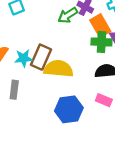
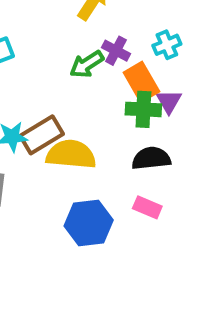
brown rectangle: (41, 57) -> (42, 135), turned 35

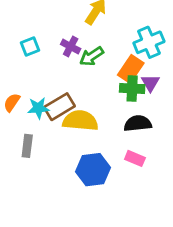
cyan cross: (167, 45) -> (149, 42), size x1.5
purple cross: (116, 51) -> (71, 47), moved
orange rectangle: (141, 82) -> (131, 69), turned 64

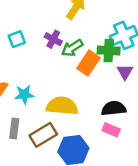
orange rectangle: (131, 69) -> (88, 63), moved
green cross: (132, 88) -> (109, 50), moved
brown rectangle: (59, 107) -> (43, 135), moved
pink rectangle: (135, 158) -> (111, 130), moved

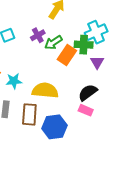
purple cross: (53, 39) -> (38, 35), turned 32
black semicircle: (114, 108) -> (88, 93), turned -30
brown rectangle: (43, 135) -> (29, 114), turned -55

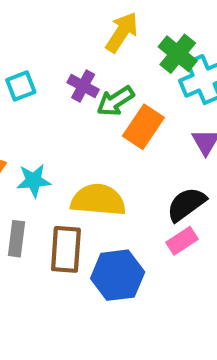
purple cross: (38, 35) -> (83, 86), turned -32
green cross: (84, 45) -> (178, 54), moved, turned 36
pink rectangle: (86, 110) -> (182, 241), turned -56

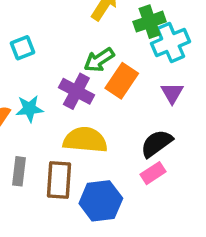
green cross: (178, 54) -> (150, 22), turned 32
purple cross: (83, 86) -> (76, 91), moved, size x1.4
cyan star: (34, 181) -> (29, 109), moved

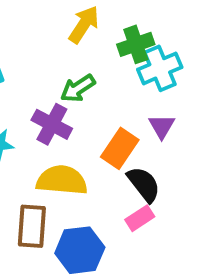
orange rectangle: (122, 81) -> (120, 148), moved
black semicircle: (157, 143) -> (144, 184), turned 88

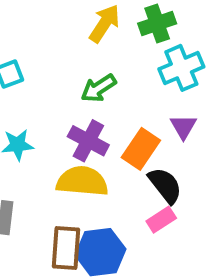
green cross: (136, 44) -> (157, 23), moved
purple cross: (52, 124) -> (88, 141), moved
brown rectangle: (32, 226) -> (66, 248), moved

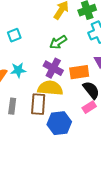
orange rectangle: (141, 149) -> (79, 72), turned 48
brown rectangle: (66, 248) -> (38, 104), moved

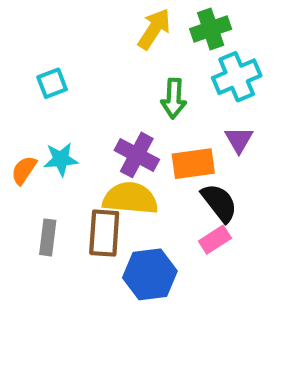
green arrow: (58, 42) -> (174, 98), moved, turned -54

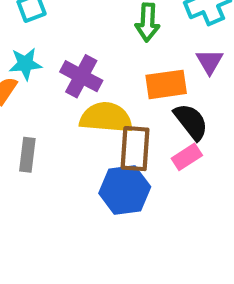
purple cross: (137, 155) -> (81, 76), moved
cyan star: (61, 159) -> (25, 64), moved
brown rectangle: (104, 233) -> (135, 149), moved

